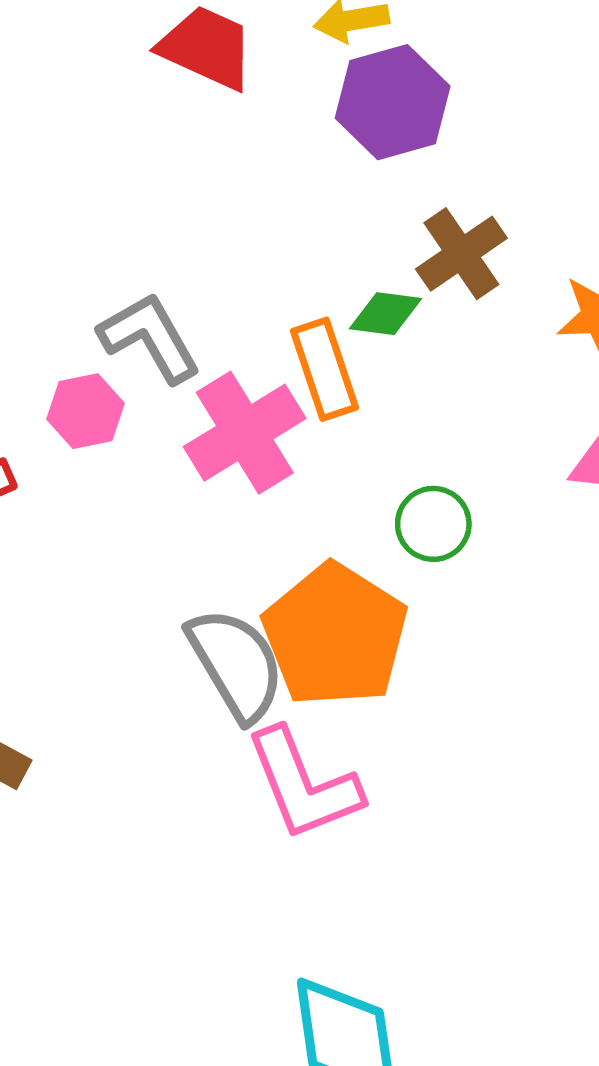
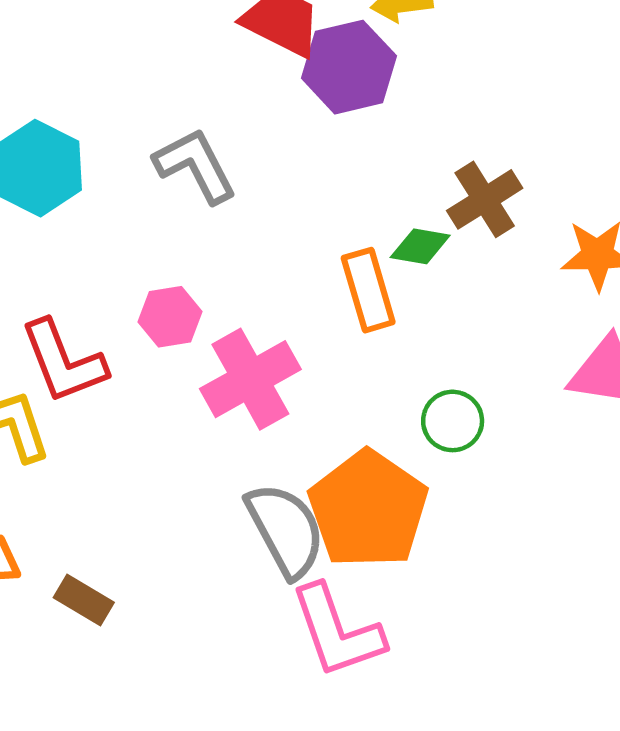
purple hexagon: (393, 102) -> (349, 67), moved
gray L-shape: (150, 338) -> (195, 165), moved
pink cross: (245, 433) -> (250, 379), moved

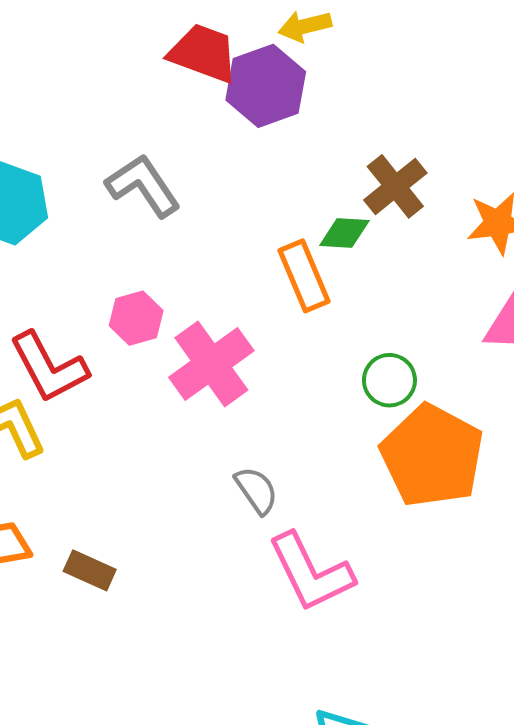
orange pentagon: (368, 509) -> (432, 456), moved
gray semicircle: (286, 530) -> (256, 490), size x0.6

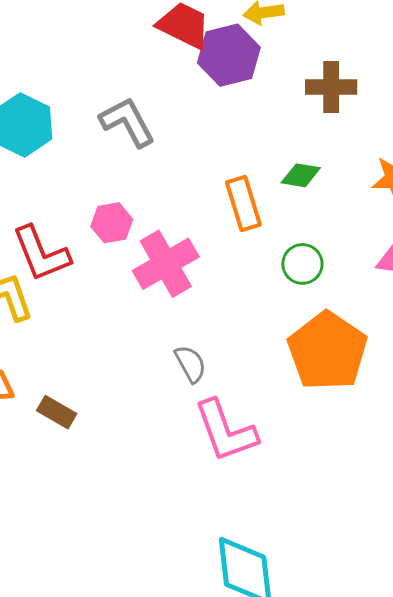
brown cross: (395, 186) -> (331, 87), moved, turned 33
green diamond: (344, 233) -> (301, 175), moved
green circle: (389, 380) -> (302, 264), moved

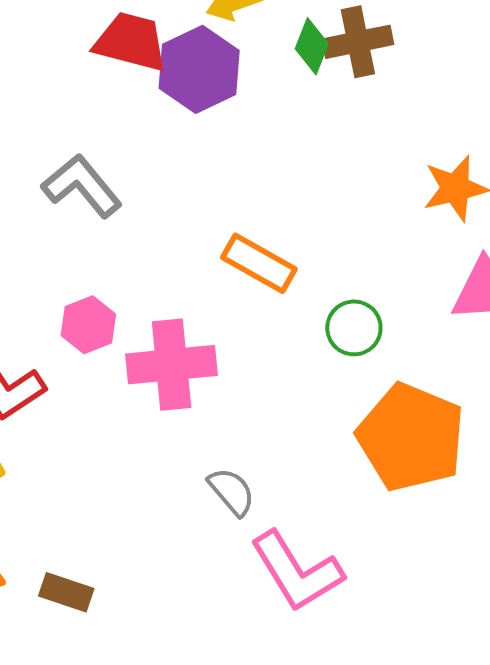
brown cross: (331, 87) -> (358, 42), moved
green diamond: (301, 175) -> (312, 46), moved, turned -66
orange rectangle: (243, 203) -> (259, 263), turned -32
pink cross: (166, 264) -> (172, 365), turned 36

